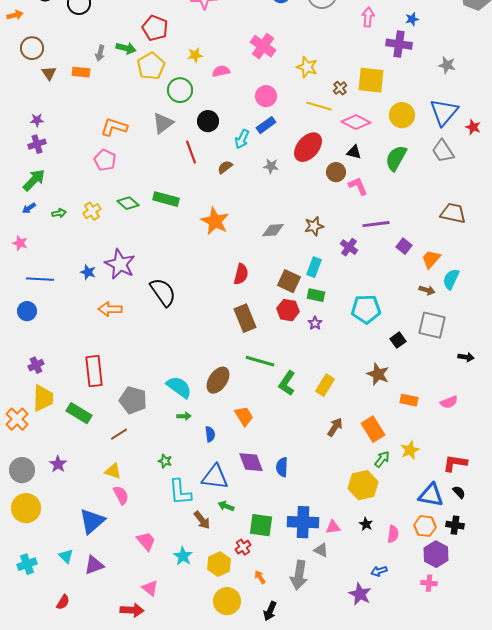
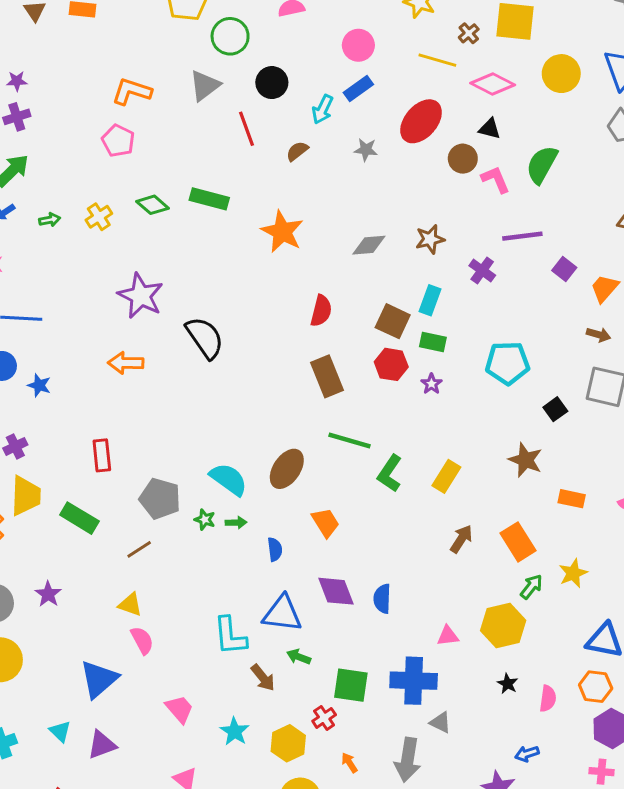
green semicircle: (396, 158) -> (542, 165), moved
blue star: (88, 272) -> (39, 385), moved
red rectangle: (94, 371) -> (102, 455), size x0.7
green star: (165, 461) -> (205, 520), moved
pink triangle: (333, 527) -> (448, 636), moved

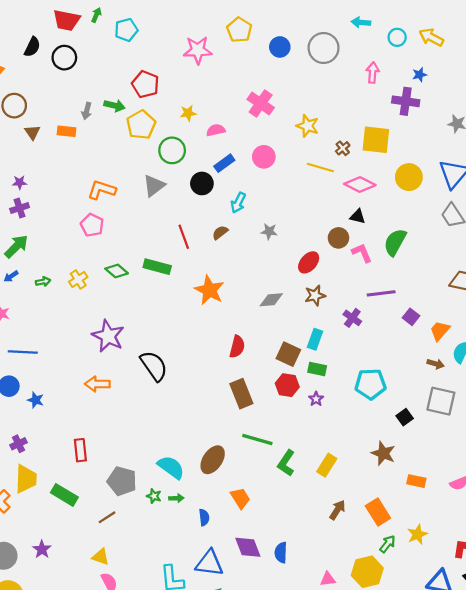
blue rectangle: (358, 88) -> (224, 163), moved
red ellipse: (421, 121) -> (309, 262), moved, size x0.7
red line: (247, 129) -> (184, 237), moved

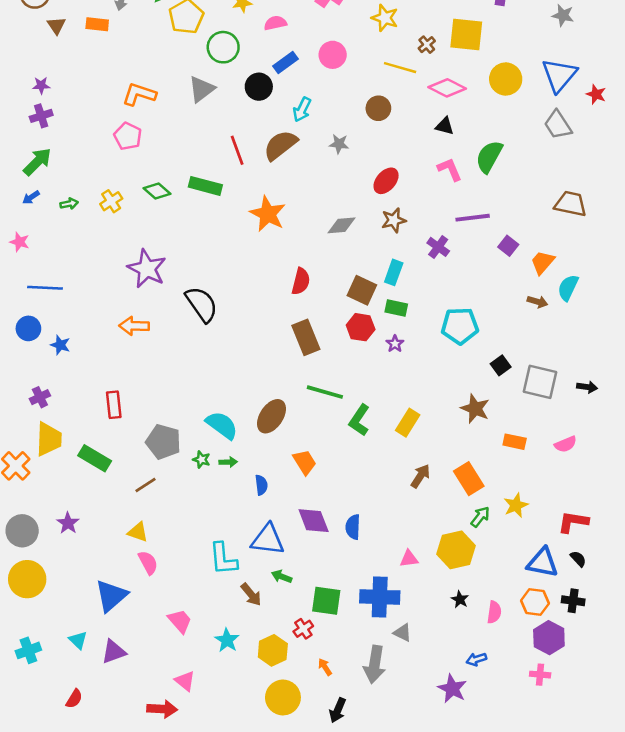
brown semicircle: (220, 233) -> (280, 145), size x1.8
brown circle: (338, 238) -> (378, 108), moved
gray square: (441, 401) -> (540, 382), moved

